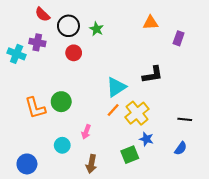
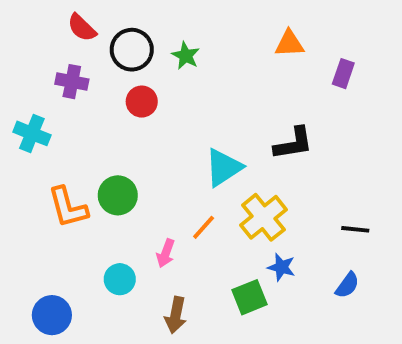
cyan cross: (17, 54) -> (32, 133), moved
orange line: (113, 110) -> (204, 227), moved

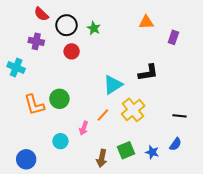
blue star: (281, 267) -> (152, 152), moved
brown arrow: (176, 315) -> (102, 158), moved

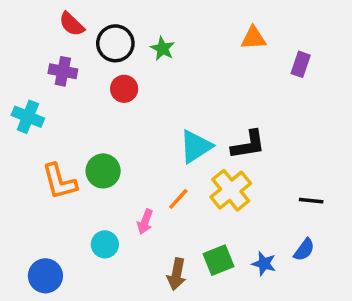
black L-shape: (148, 73) -> (248, 145), moved

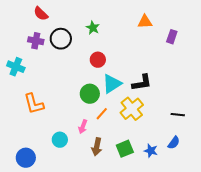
black circle: (115, 43) -> (61, 39), moved
red circle: (124, 89) -> (98, 60), moved
green circle: (103, 171) -> (90, 94), moved
brown arrow: (177, 274) -> (97, 147), moved

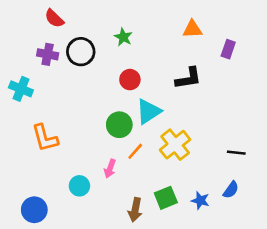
black L-shape: (142, 83) -> (188, 78), moved
brown arrow: (97, 147) -> (135, 210), moved

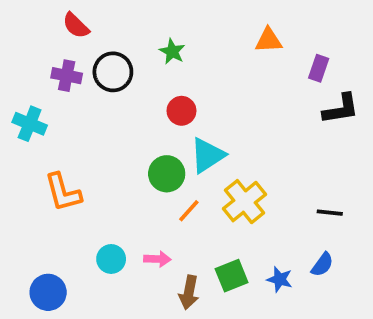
black L-shape: (188, 78) -> (341, 109), moved
pink arrow: (110, 169) -> (157, 259), moved, turned -108

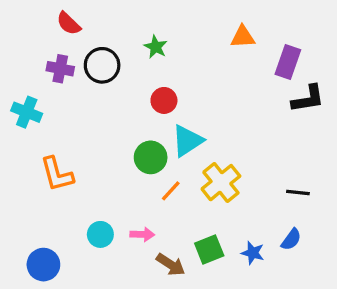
purple rectangle: (319, 68) -> (288, 62), size x1.4
brown arrow: (189, 292) -> (171, 265), turned -68

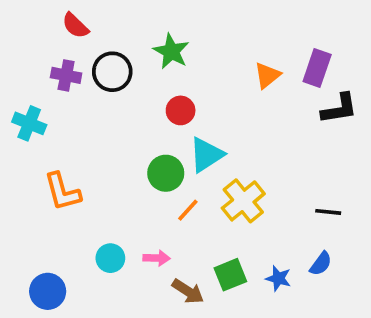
orange triangle: (243, 37) -> (267, 75), moved, turned -36
green star: (156, 47) -> (171, 51), size x1.4

